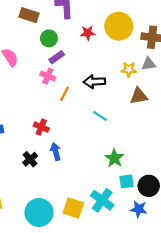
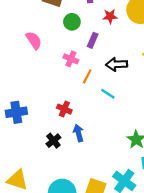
purple rectangle: (57, 57) -> (93, 40), moved, turned -32
cyan line: (100, 116) -> (108, 94), moved

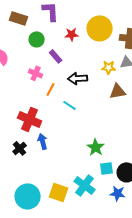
purple rectangle: (93, 40) -> (56, 56), turned -64
red cross: (64, 109) -> (30, 119), size x1.6

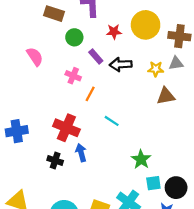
black arrow: (78, 78) -> (121, 64), moved
cyan line: (70, 105) -> (112, 121), moved
black cross: (20, 148) -> (55, 160), turned -32

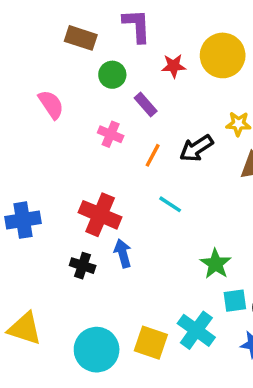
black arrow: (121, 64) -> (196, 148), moved, turned -30
orange line: (90, 94) -> (153, 155), moved

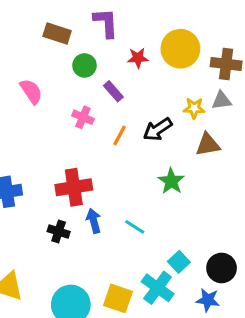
cyan line: (170, 204) -> (135, 227), moved
red cross: (100, 215) -> (74, 187), turned -32
green star: (216, 264) -> (171, 181), moved
cyan square: (235, 301) -> (179, 262), moved, turned -35

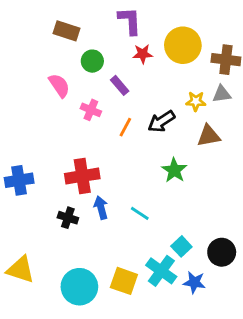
purple L-shape: (106, 23) -> (130, 21), moved
pink semicircle: (31, 91) -> (59, 85), moved
blue star: (208, 300) -> (194, 282), moved

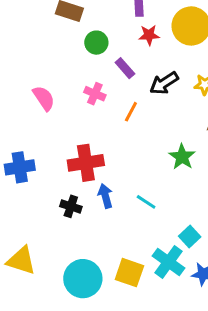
pink semicircle: (59, 85) -> (44, 98), moved
black arrow: (161, 121) -> (164, 83), moved

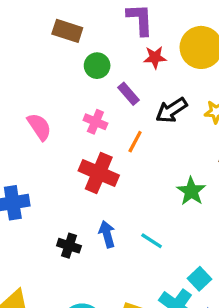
red cross: (86, 163) -> (99, 173), moved, turned 32

